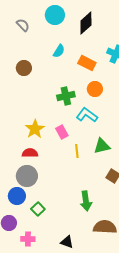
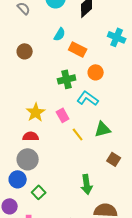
orange rectangle: (87, 63) -> (78, 49), moved
yellow line: (77, 151) -> (78, 134), turned -32

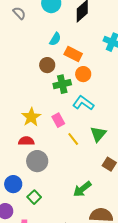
brown circle: (25, 51) -> (47, 65), moved
orange circle: (96, 72) -> (83, 74), moved
green triangle: (103, 129) -> (98, 134), turned -36
gray circle: (28, 159) -> (37, 161), moved
green arrow: (87, 184) -> (82, 189), turned 60

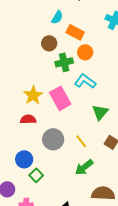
pink rectangle: (58, 120) -> (60, 98), size x1.6
yellow line: (73, 139) -> (81, 141), moved
gray circle: (37, 161) -> (53, 139), moved
blue circle: (13, 184) -> (24, 159), moved

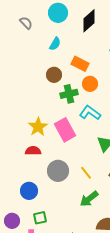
cyan semicircle: (57, 17) -> (55, 44), moved
green square: (36, 175) -> (40, 218), moved, turned 32

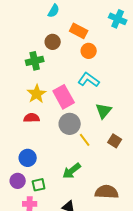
green cross: (69, 94) -> (35, 61), moved
gray circle: (58, 171) -> (70, 124), moved
green arrow: (89, 199) -> (72, 171), moved
purple circle: (12, 221) -> (18, 181), moved

